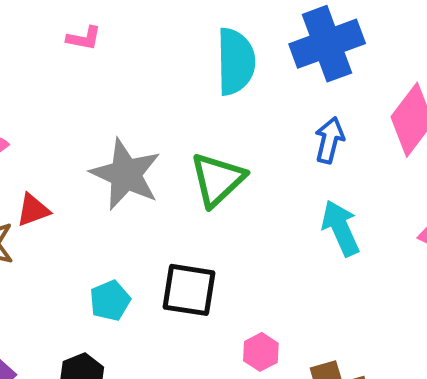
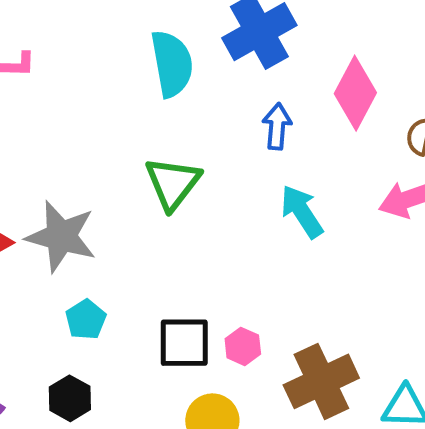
gray star: (126, 174) -> (61, 236), moved
black square: (189, 290) -> (184, 343), moved

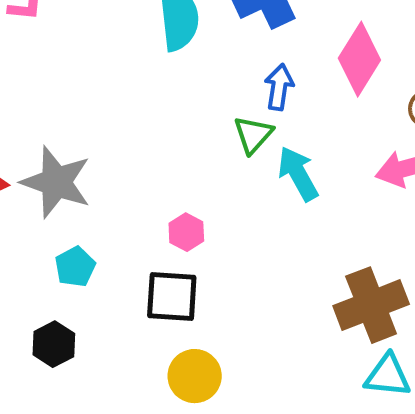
green triangle: (173, 183) -> (253, 135), moved, size x0.7
pink hexagon: (243, 346) -> (186, 232), moved
brown cross: (321, 381) -> (371, 305), moved

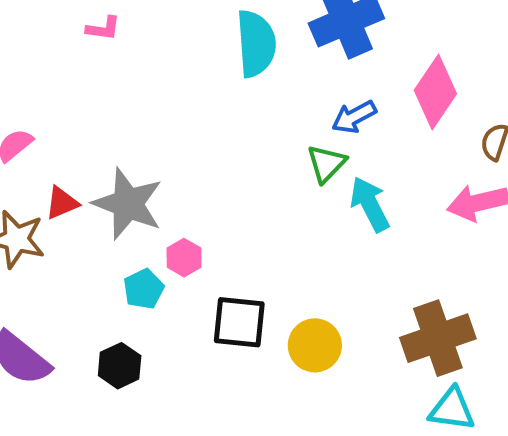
blue arrow: (279, 87) -> (354, 117), turned -129
pink hexagon: (186, 232) -> (184, 258), moved
yellow circle: (195, 376) -> (315, 345), moved

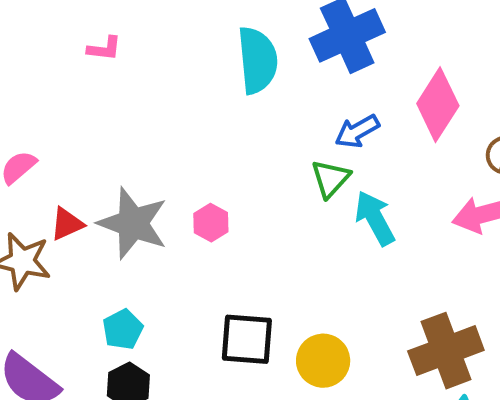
pink hexagon: (184, 258) -> (211, 223), moved
cyan pentagon: (144, 289) -> (123, 329), moved

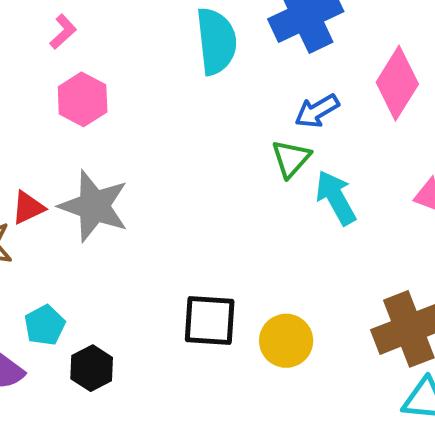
pink L-shape: (104, 49) -> (63, 32), turned -48
pink hexagon: (211, 223) -> (83, 99), moved, size x1.4
cyan pentagon: (123, 329) -> (45, 325), moved

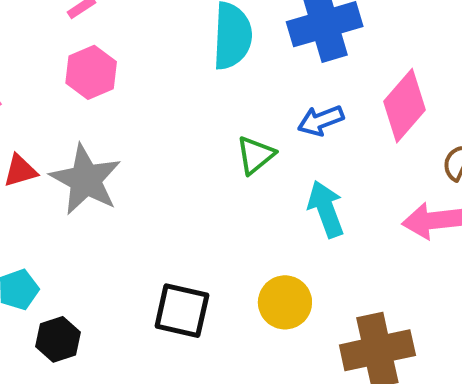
green triangle: (291, 159) -> (255, 155), moved
yellow circle: (286, 341) -> (285, 302), moved

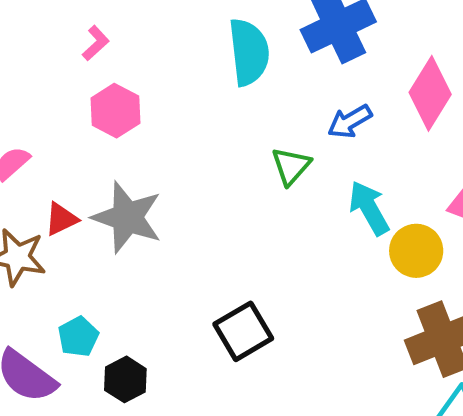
yellow circle: (285, 302) -> (416, 251), moved
black square: (182, 311) -> (243, 331), turned -34

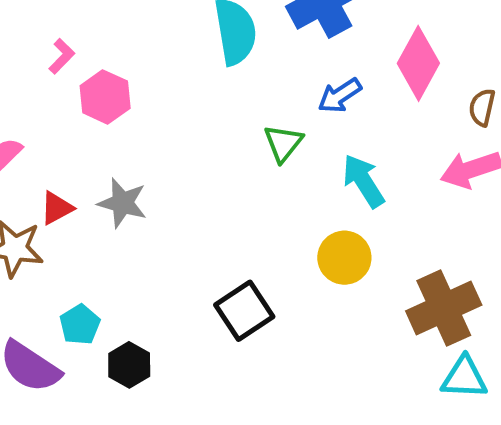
pink L-shape: (96, 43) -> (62, 56), moved
gray star: (127, 217) -> (122, 203), size x0.7
yellow circle: (416, 251) -> (344, 258), moved

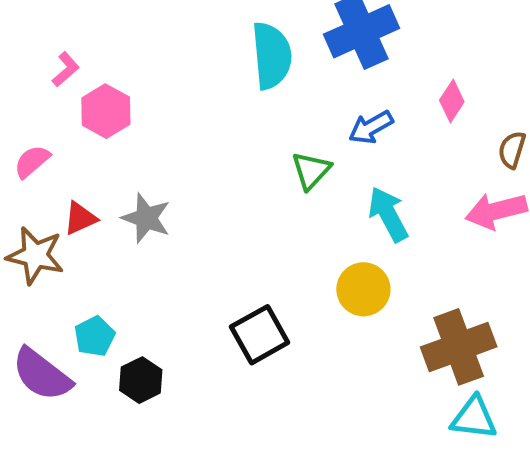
pink L-shape: (62, 56) -> (66, 69), moved
pink diamond: (418, 63) -> (452, 101), size x0.6
pink hexagon: (105, 97) -> (106, 111), moved

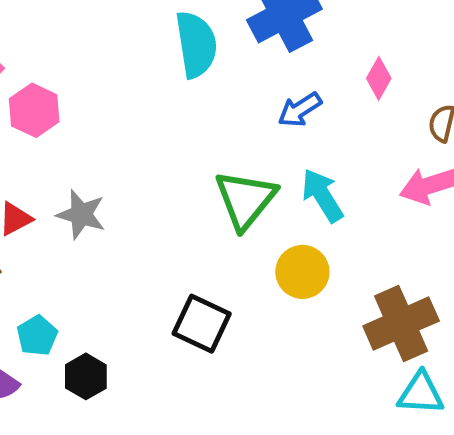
green triangle: (311, 170) -> (246, 200), moved, size x1.6
black square: (260, 335) -> (202, 324), turned -32

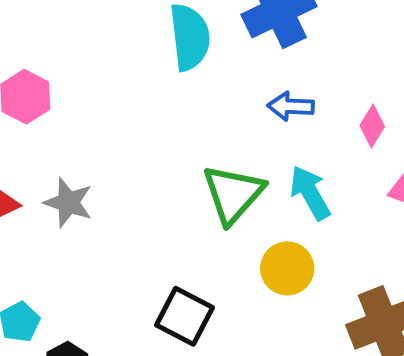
pink diamond: (379, 78) -> (372, 126), moved
blue arrow: (300, 110) -> (291, 106), turned 33

